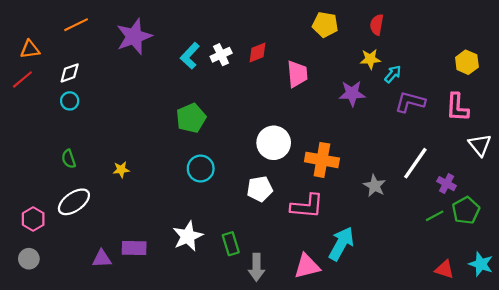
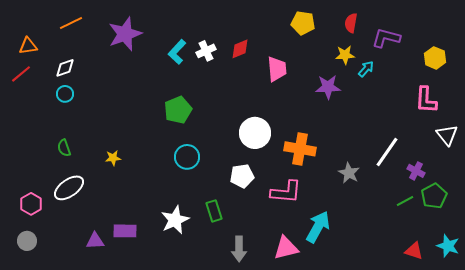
purple L-shape: (410, 102) -> (386, 38), moved
green rectangle: (231, 244) -> (214, 211), moved

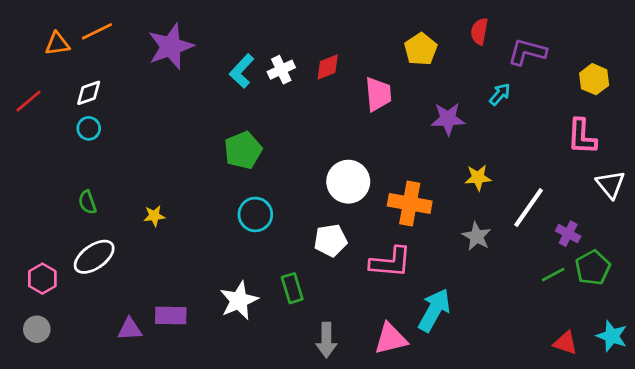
yellow pentagon: (303, 23) -> (421, 49), moved, turned 30
orange triangle: (28, 46) -> (57, 44), moved
yellow star: (345, 55) -> (478, 178), moved

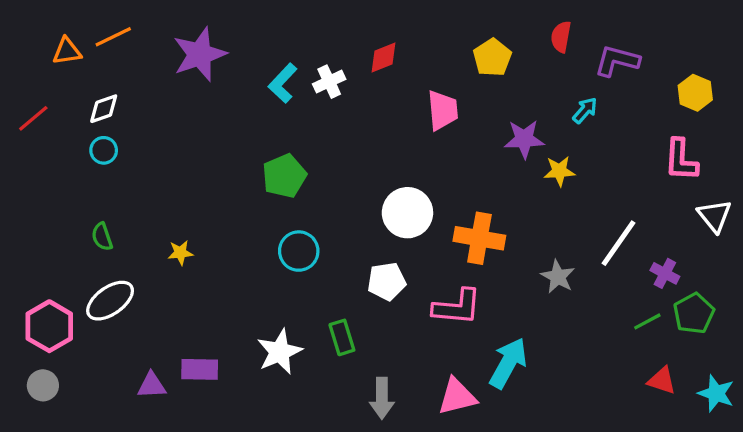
red diamond: (328, 67) -> (383, 58), moved
yellow star: (478, 178) -> (559, 171), moved
pink hexagon: (42, 279) -> (49, 326), size x1.4
red triangle: (565, 343) -> (662, 381), moved

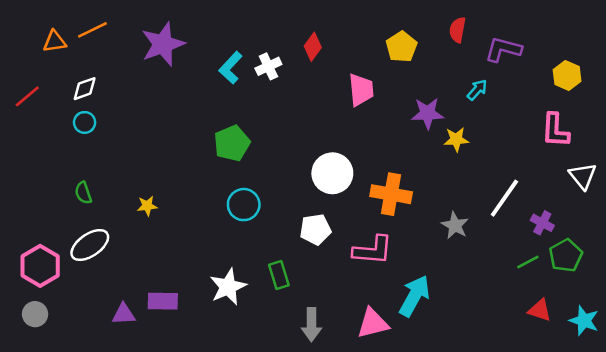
red diamond: (383, 58) -> (313, 47), turned -32

